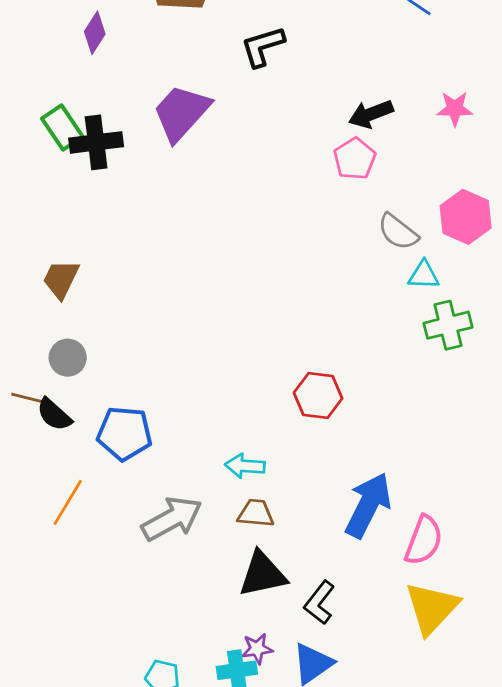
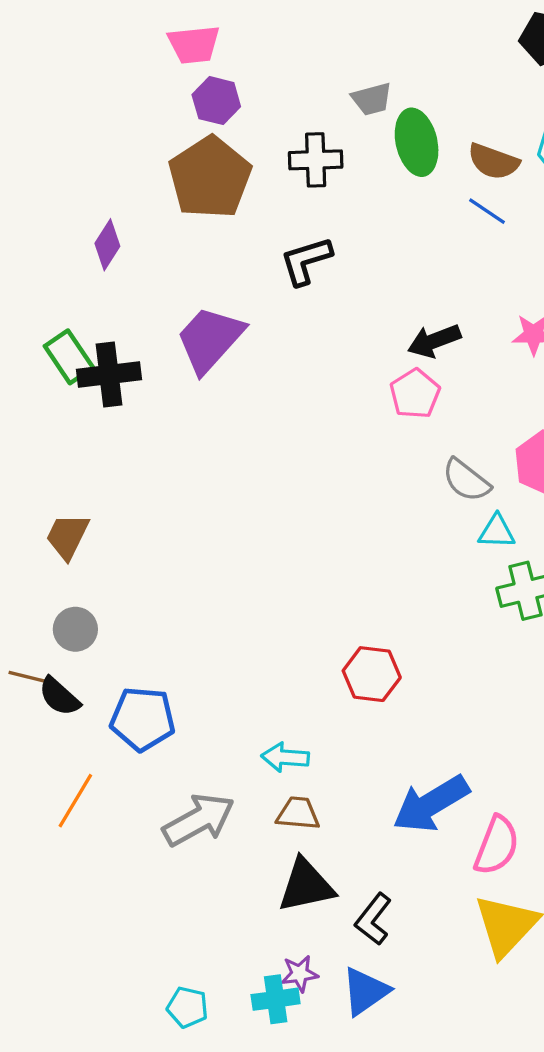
blue arrow: (368, 505) -> (431, 804), turned -148

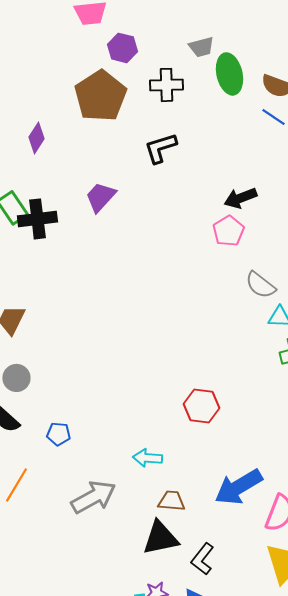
purple hexagon: (216, 101) -> (122, 48), moved
purple trapezoid: (210, 339) -> (100, 197), size x0.7
blue pentagon: (143, 719) -> (58, 434), size x0.6
brown trapezoid: (298, 813) -> (171, 501), moved

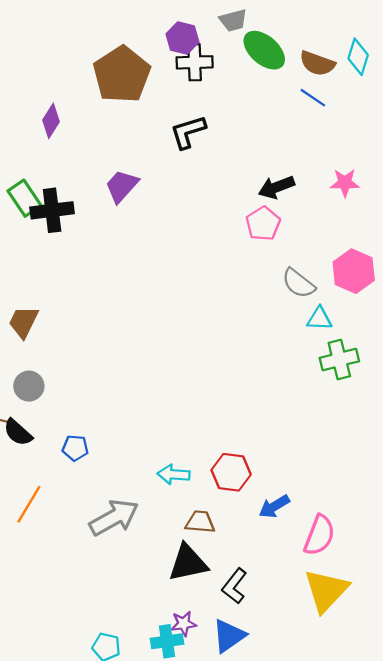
purple hexagon: (122, 48) -> (182, 38), moved
green ellipse: (229, 74) -> (264, 50), turned -36
red hexagon: (201, 406) -> (231, 472), moved
blue arrow: (238, 487) -> (274, 506), size x0.6

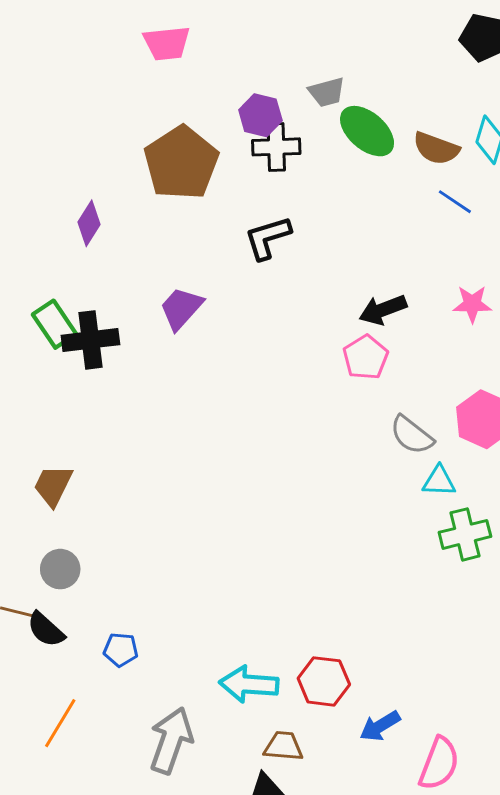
blue line: (313, 98) -> (455, 202), moved
cyan arrow: (174, 474) -> (249, 684), size x1.4
gray arrow: (114, 518) -> (171, 740), turned -42

